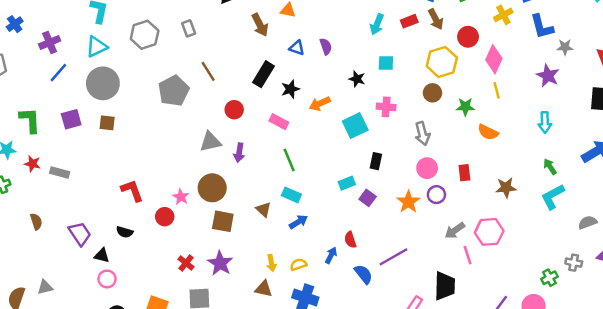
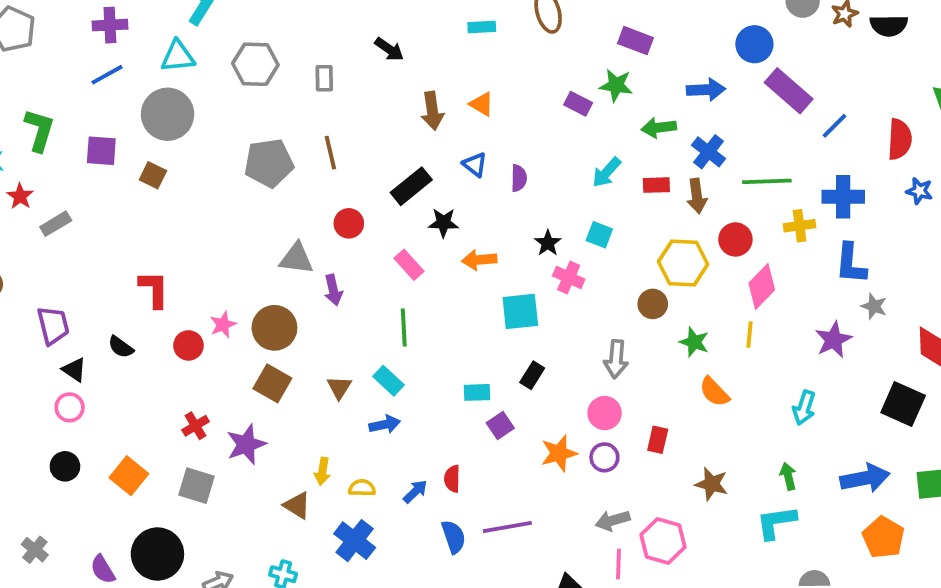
pink cross: (386, 107) -> (569, 278), moved
purple arrow: (239, 153) -> (333, 290), turned -42
gray rectangle: (60, 172) -> (56, 224), turned -66

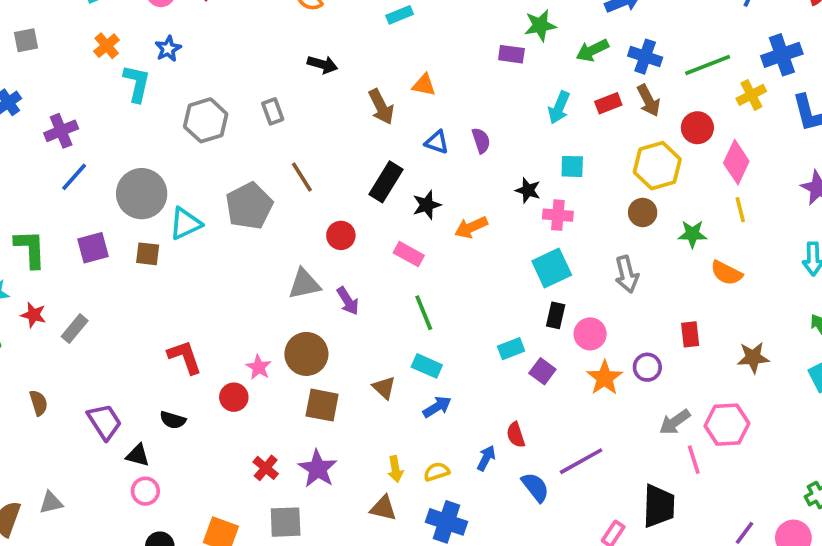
cyan triangle: (178, 56) -> (185, 224), moved
cyan square: (520, 311) -> (552, 268), moved
pink circle: (605, 413) -> (590, 334), moved

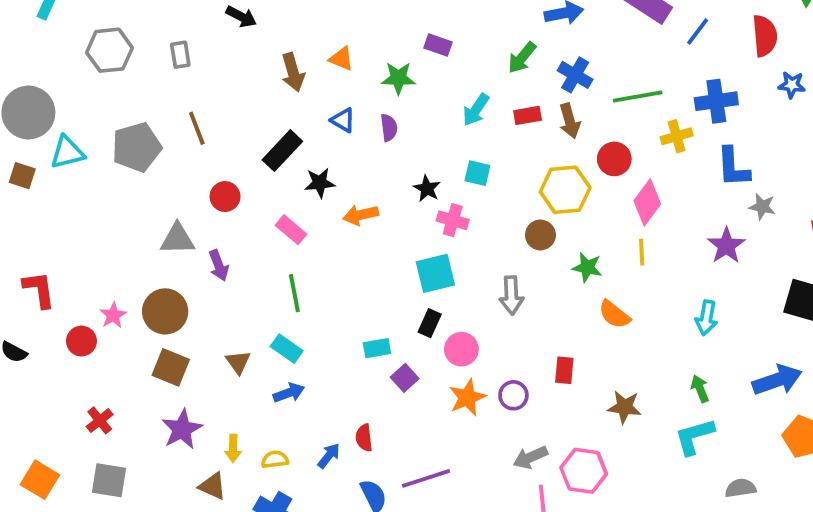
green star: (540, 25) -> (398, 78), moved
green arrow: (592, 50) -> (522, 58), turned -36
purple star: (318, 469) -> (182, 429), moved

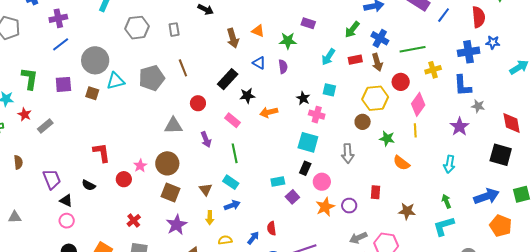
blue cross: (716, 101) -> (469, 52), moved
purple arrow: (219, 265) -> (206, 139), moved
cyan square: (435, 273) -> (308, 142), turned 30
yellow arrow: (233, 448) -> (210, 218), moved

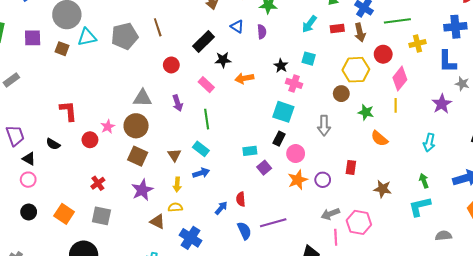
gray triangle: (173, 126) -> (142, 98), moved
yellow semicircle: (225, 240) -> (175, 207), moved

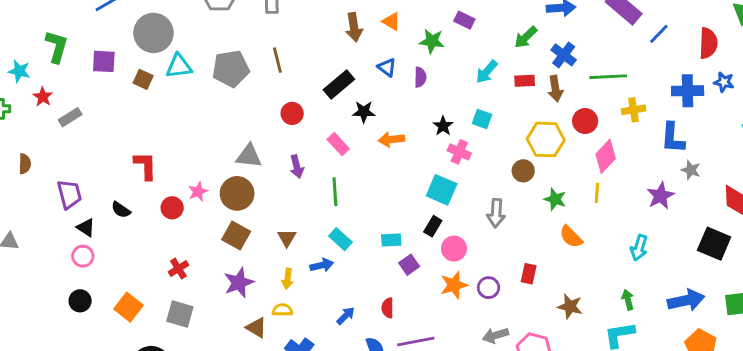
cyan rectangle: (201, 149) -> (340, 239), moved
red semicircle: (241, 199) -> (388, 308), moved

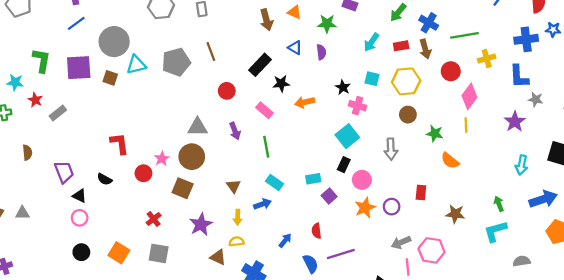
purple square: (104, 61) -> (79, 68), size x1.4
yellow hexagon: (546, 139) -> (406, 81), moved
cyan square: (442, 190) -> (347, 136), turned 35
brown square: (236, 236) -> (183, 188), moved
cyan arrow: (639, 248) -> (522, 165), moved

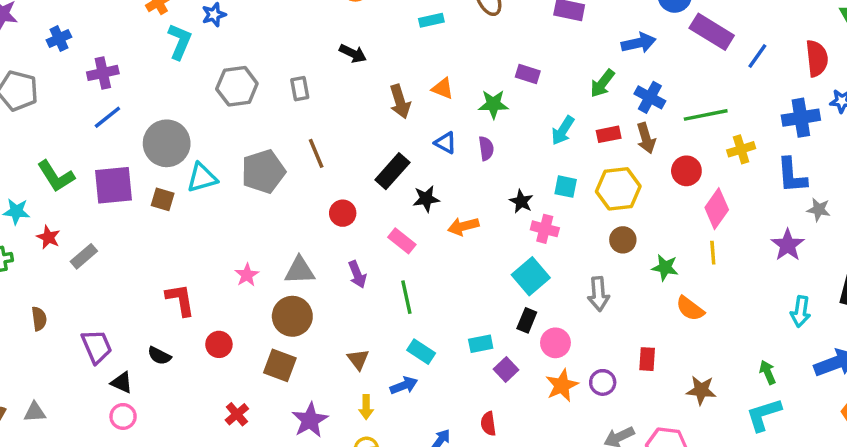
green L-shape: (41, 60) -> (56, 176), turned 140
pink star: (162, 159) -> (247, 275), moved

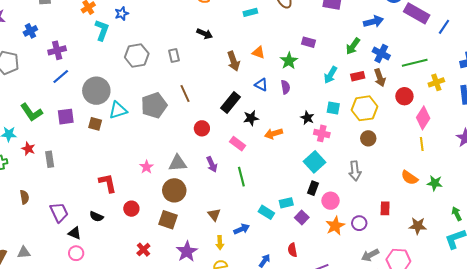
green star: (493, 104) -> (289, 61), turned -30
purple square: (114, 185) -> (66, 117), size x0.7
gray rectangle: (84, 256) -> (50, 159), turned -56
green star: (665, 267) -> (435, 183), moved
cyan rectangle: (421, 352) -> (266, 212), moved

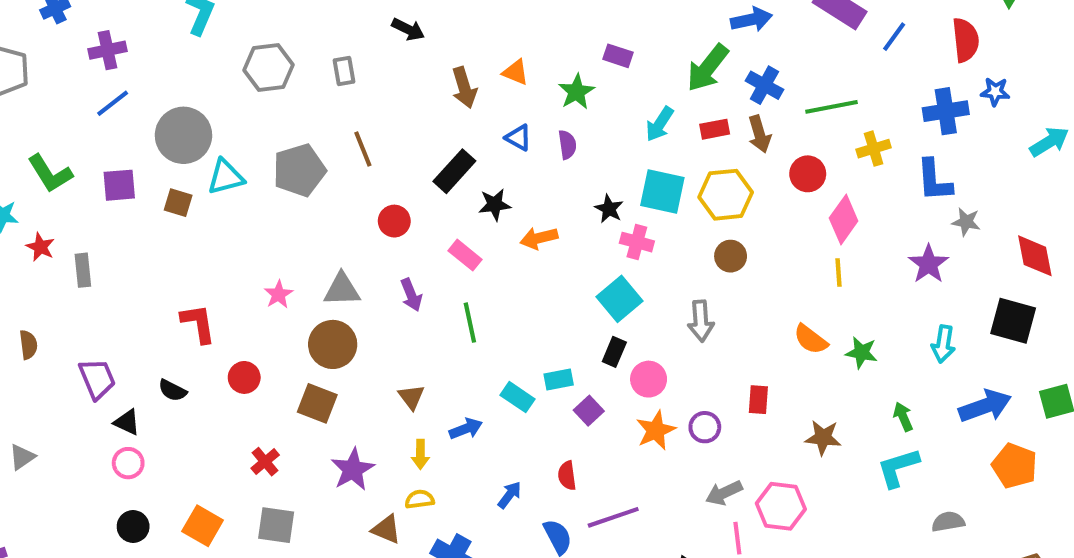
green arrow: (353, 46) -> (708, 68), size x1.4
cyan square: (333, 108) -> (662, 191), size x1.6
gray triangle: (24, 252) -> (22, 457), turned -32

